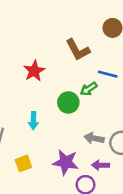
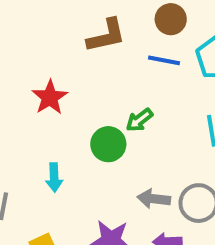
brown L-shape: (78, 50) -> (106, 36), moved, turned -70
blue line: (108, 74) -> (164, 60), moved

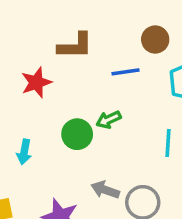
brown L-shape: (106, 36) -> (75, 46), moved
blue line: (164, 60) -> (126, 72), moved, turned -32

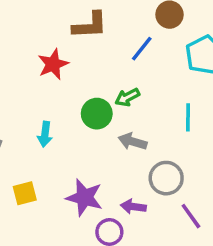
blue line: (126, 72) -> (142, 49), turned -40
gray arrow: (105, 190) -> (133, 141), moved

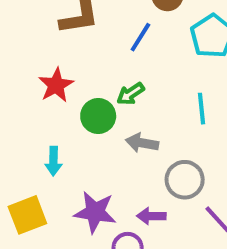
red star: (53, 64) -> (56, 85), moved
cyan arrow: (45, 134) -> (53, 161), moved
yellow square: (25, 193) -> (27, 215), size x1.4

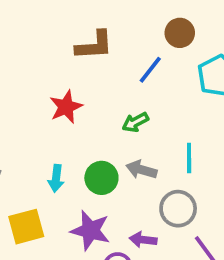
cyan line: (201, 109) -> (189, 158), moved
green circle: (98, 116) -> (101, 178), moved

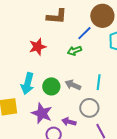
brown circle: (180, 33) -> (102, 16), size x1.5
green arrow: (135, 122) -> (74, 51), moved
cyan arrow: (56, 178) -> (27, 84), size x1.5

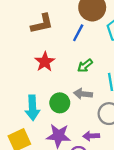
red star: (38, 47) -> (45, 62), moved
green arrow: (74, 51) -> (85, 66), moved

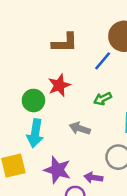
gray arrow: (83, 94) -> (80, 128), moved
green circle: (60, 103) -> (33, 100), moved

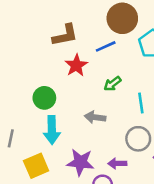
blue line: (103, 61) -> (106, 46), turned 36
red star: (59, 85) -> (76, 65), moved

